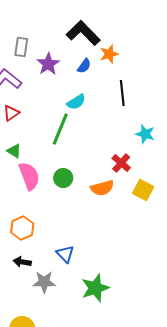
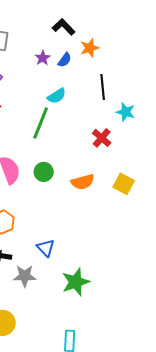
black L-shape: (83, 33) -> (64, 27), size x0.7
purple star: (48, 64) -> (43, 58), moved, size x0.7
cyan star: (145, 134) -> (126, 112), moved
red cross: (121, 163) -> (102, 138), moved

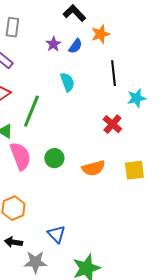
cyan semicircle: (57, 96) -> (67, 82), turned -78
cyan star: (126, 112) -> (136, 98), turned -30
green line: (41, 123) -> (31, 111), moved
yellow square: (124, 184) -> (134, 170), turned -35

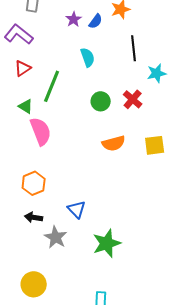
green circle: (54, 158) -> (101, 101), moved
gray star: (35, 262) -> (56, 237), turned 30

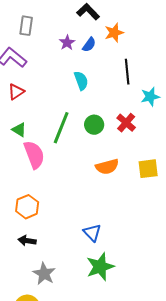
green line: (52, 86) -> (61, 128), moved
blue triangle: (77, 209) -> (92, 233), moved
gray star: (56, 237) -> (44, 274), moved

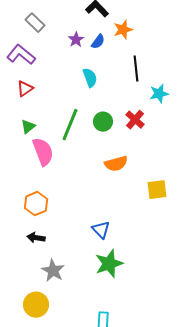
gray rectangle: (26, 26) -> (35, 23), turned -54
green triangle: (19, 130) -> (28, 127), turned 49
yellow square: (148, 169) -> (157, 190), moved

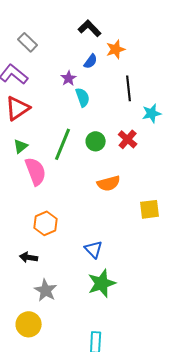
purple star: (76, 40) -> (69, 78), moved
red triangle: (25, 89) -> (18, 108), size x1.5
orange hexagon: (36, 204) -> (46, 223), moved

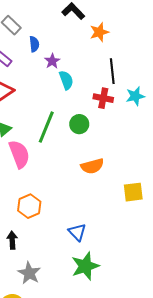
blue semicircle: (91, 61) -> (34, 44), moved, turned -42
red cross: (128, 139) -> (103, 98), moved, turned -30
black arrow: (29, 257) -> (12, 240), turned 78

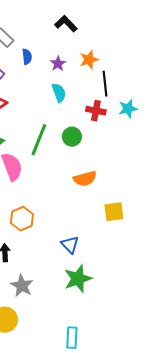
orange star: (99, 32) -> (89, 60), moved
purple star: (52, 61) -> (58, 64), moved
yellow square: (133, 192) -> (114, 212), moved

